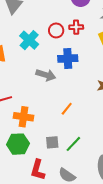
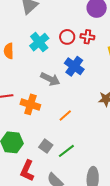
blue cross: (68, 58) -> (74, 66), turned 30
orange cross: (24, 117) -> (30, 104), moved
gray square: (52, 142) -> (46, 146), turned 32

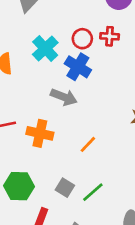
blue cross: (74, 66) -> (78, 67), moved

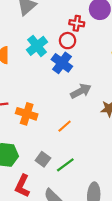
red cross: (110, 36) -> (77, 23), moved
gray arrow: (64, 97) -> (81, 91), moved, turned -54

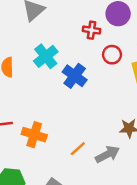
red circle: (68, 41) -> (112, 55), moved
gray arrow: (81, 91) -> (107, 154), moved

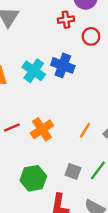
cyan cross: (46, 56) -> (34, 71), moved
orange cross: (34, 135) -> (42, 129), turned -35

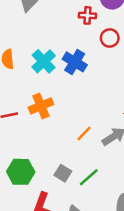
orange cross: (42, 129) -> (41, 106), moved

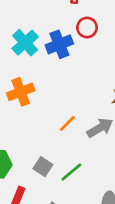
red circle: (110, 38) -> (87, 28), moved
blue cross: (75, 62) -> (59, 44), turned 35

